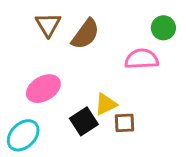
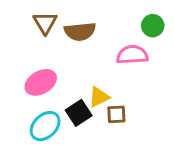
brown semicircle: (85, 34) -> (80, 32), turned 48
cyan ellipse: (23, 135) -> (45, 126), moved

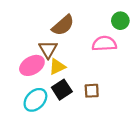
brown triangle: (45, 23) -> (48, 49), moved
brown semicircle: (80, 32) -> (63, 25), turned -35
yellow triangle: (99, 97) -> (57, 67), moved

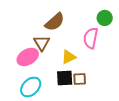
pink semicircle: (104, 44) -> (91, 38), turned -75
yellow triangle: (57, 67) -> (69, 57), moved
black square: (62, 90) -> (65, 78), moved, turned 30

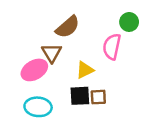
cyan ellipse: (31, 87) -> (38, 107), turned 50

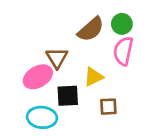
green circle: (129, 22) -> (122, 24), moved
brown semicircle: (68, 27) -> (91, 29), moved
black square: (80, 96) -> (68, 96), moved

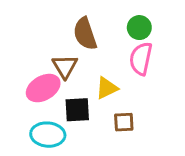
brown semicircle: (91, 29) -> (85, 34), moved, turned 112

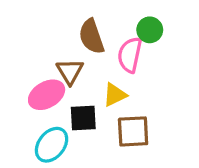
pink semicircle: (141, 59) -> (130, 55), moved
brown square: (124, 122) -> (133, 131), size x1.5
cyan ellipse: (48, 135) -> (52, 145), turned -56

